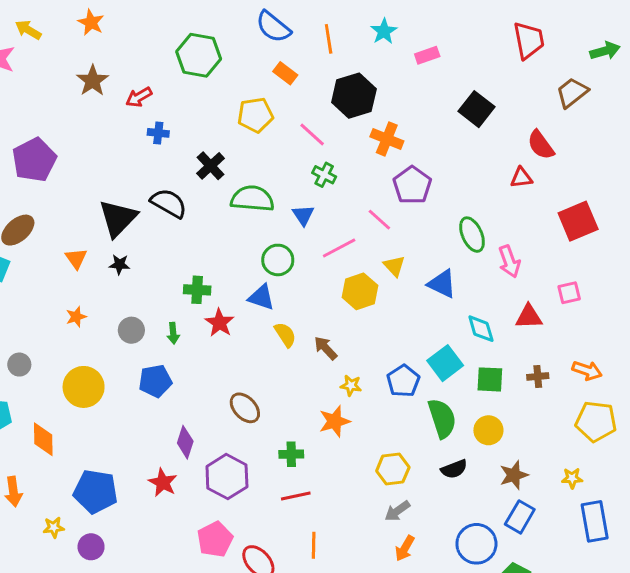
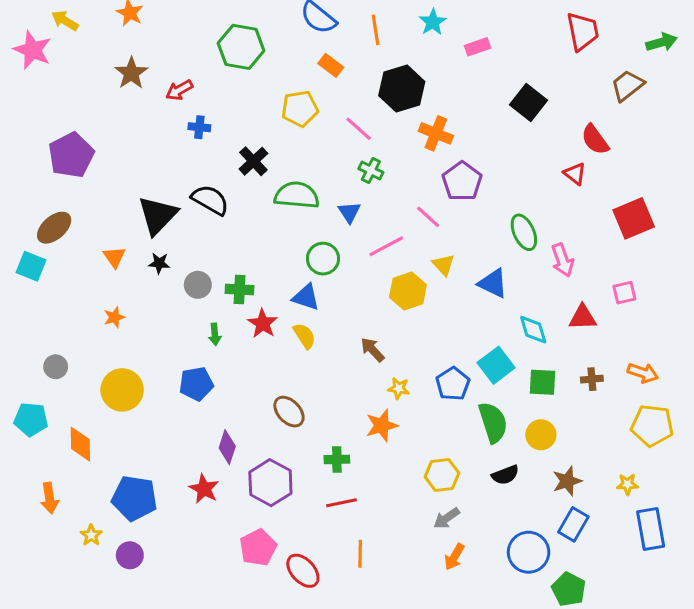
red triangle: (521, 178) -> (575, 174), turned 45
gray circle: (131, 330) -> (198, 285), moved
yellow semicircle: (285, 335) -> (304, 336), moved
yellow star: (54, 527) -> (91, 535), turned -30

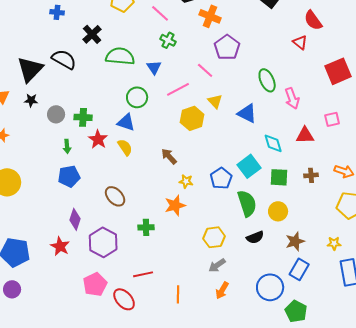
blue pentagon: (196, 384) -> (69, 176), moved
red line: (342, 503) -> (143, 274), moved
orange line: (360, 554) -> (178, 294), moved

